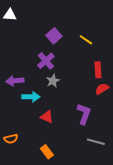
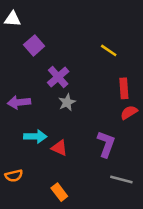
purple square: (54, 36) -> (34, 45), moved
cyan arrow: (31, 97) -> (35, 136), moved

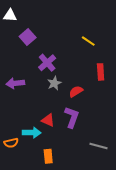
red semicircle: (129, 112) -> (76, 91), moved
cyan arrow: (35, 136) -> (32, 133), moved
purple L-shape: (106, 144) -> (72, 117), moved
orange rectangle: (59, 192) -> (48, 156), turned 32

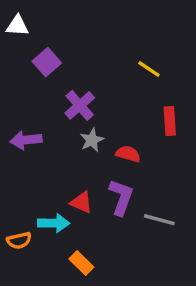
red semicircle: (76, 91) -> (128, 154), turned 48
gray line: (99, 146) -> (159, 220), moved
orange rectangle: (48, 156) -> (81, 263), turned -40

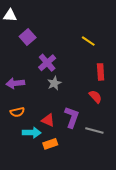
red semicircle: (128, 154) -> (95, 97), moved, turned 32
orange semicircle: (19, 240) -> (17, 112), moved
orange rectangle: (81, 263) -> (50, 144), moved, turned -64

